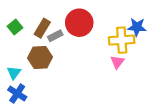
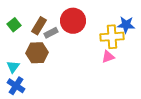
pink triangle: (117, 62) -> (108, 57), turned 32

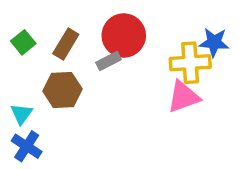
gray rectangle: (51, 33) -> (108, 61), moved
pink triangle: (108, 57) -> (183, 97), size x1.5

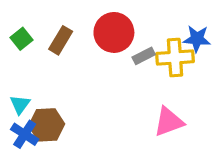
gray rectangle: (108, 61) -> (144, 56), moved
brown hexagon: (62, 90) -> (47, 125), moved
pink triangle: (183, 97) -> (169, 122), moved

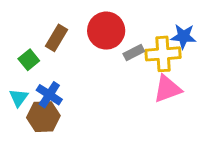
green square: (22, 39) -> (29, 60), moved
pink triangle: (169, 122) -> (167, 89), moved
blue cross: (25, 134) -> (49, 95), moved

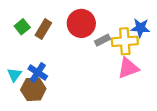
green square: (29, 60) -> (22, 27), moved

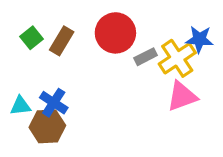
yellow cross: (125, 41) -> (177, 58), turned -30
cyan triangle: (14, 75) -> (20, 106), turned 48

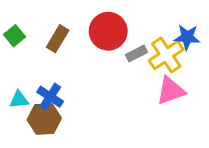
green square: (32, 38) -> (14, 36), moved

